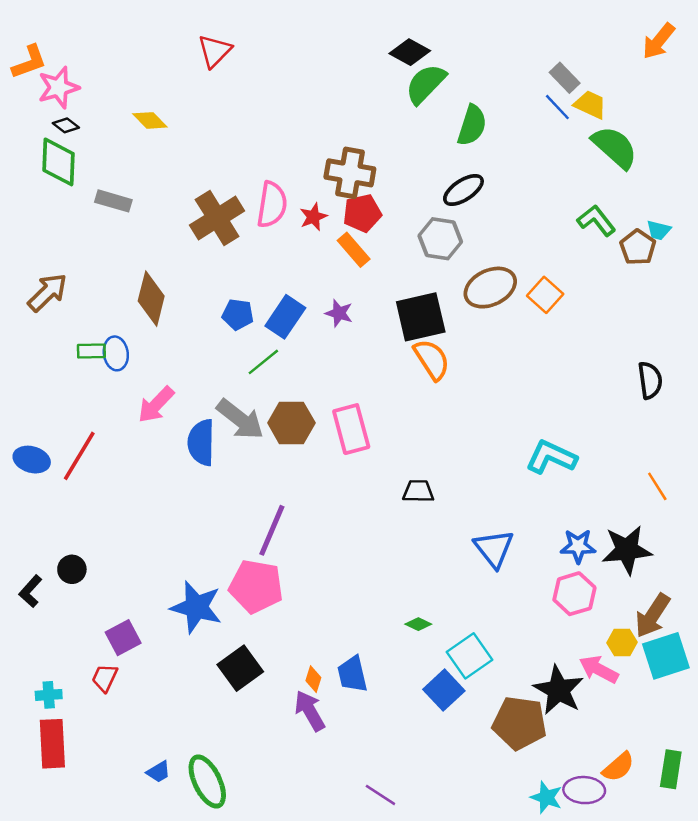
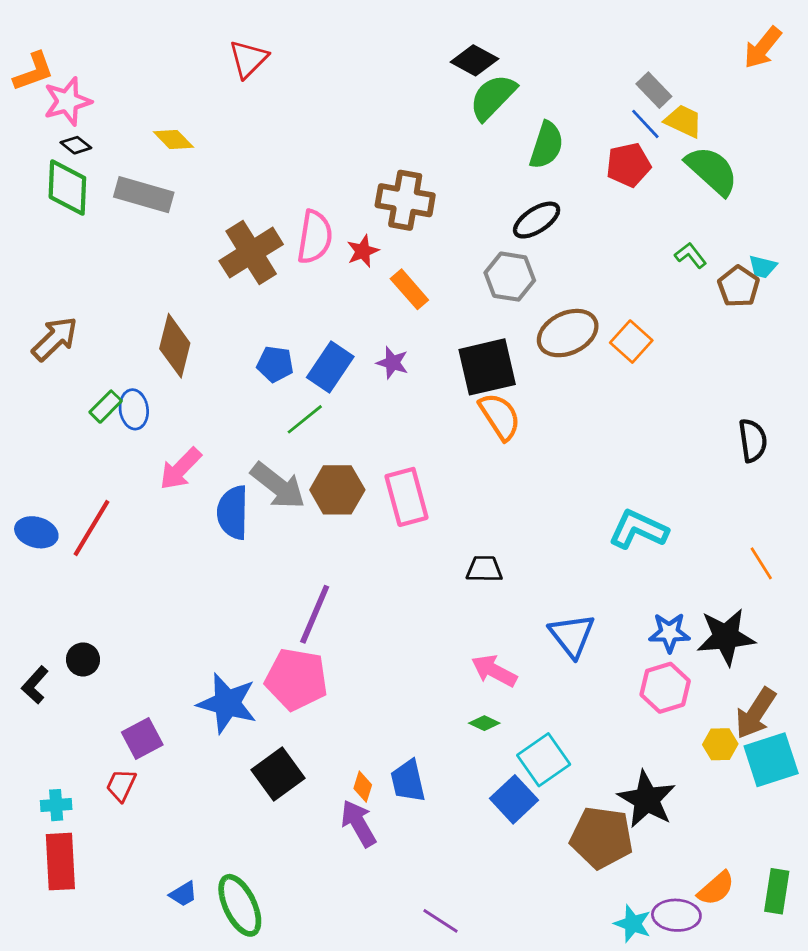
gray rectangle: (113, 201) -> (144, 195), moved, size x1.4
red pentagon: (362, 213) -> (628, 165), moved
green L-shape: (596, 220) -> (691, 255), size x0.7
green rectangle: (91, 351) -> (106, 407), turned -44
pink arrow: (599, 669) -> (494, 671), moved

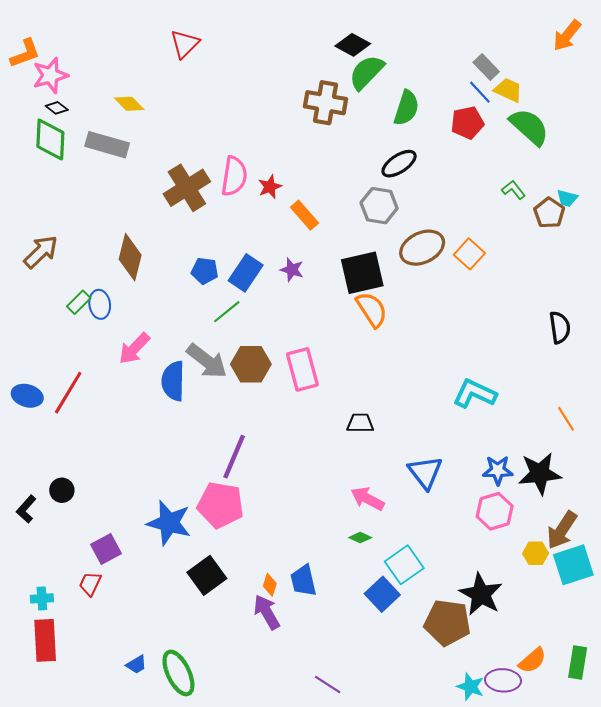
brown cross: (405, 200) -> (326, 103), moved

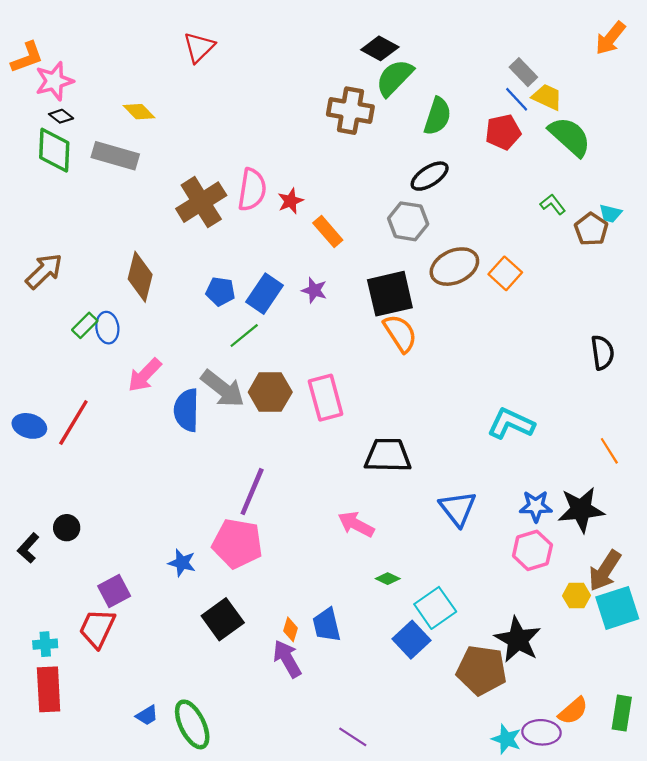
black trapezoid: (360, 423) -> (388, 455), size x1.6
pink arrow: (368, 499) -> (356, 524), moved
blue star: (169, 523) -> (182, 563), size x0.6
red trapezoid: (90, 584) -> (97, 628), size x1.5

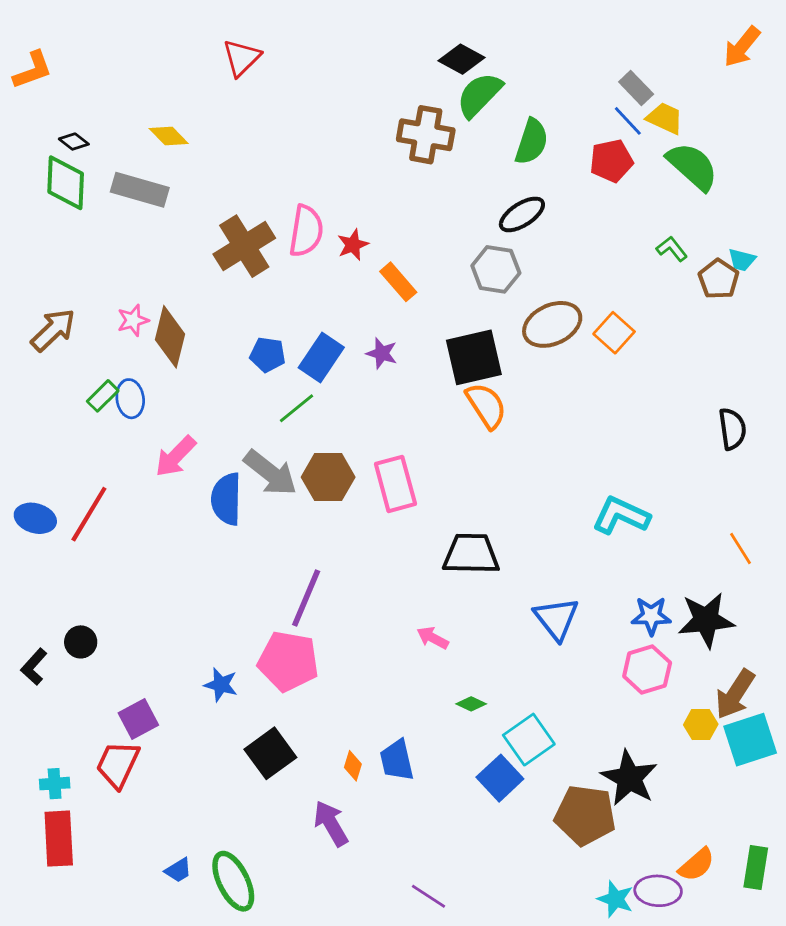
pink star: (54, 81) -> (133, 320), moved, size x0.7
pink arrow: (356, 524) -> (433, 638), size x0.7
purple arrow: (287, 659) -> (331, 823), moved

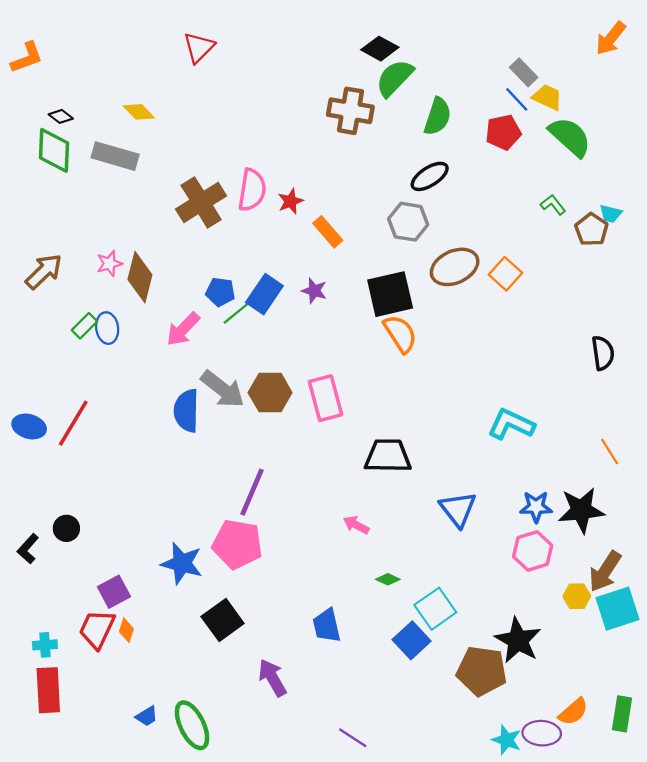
green line: (297, 408) -> (237, 312), moved
pink arrow: (176, 456) -> (183, 329), moved
blue star: (221, 685) -> (182, 563), size x1.5
orange diamond: (353, 766) -> (126, 630), moved

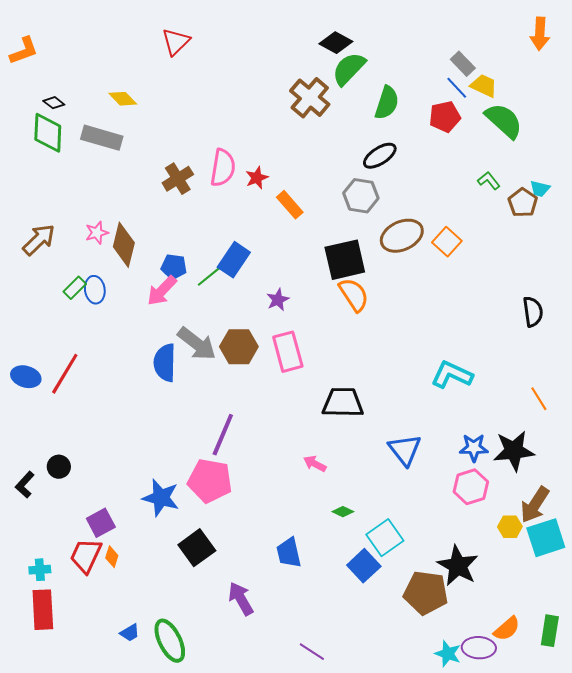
orange arrow: (611, 38) -> (540, 34), turned -36
brown cross: (350, 111) -> (310, 98), turned 30
brown cross: (201, 202) -> (178, 179), size x0.7
purple star: (314, 291) -> (278, 300), moved, turned 30
blue pentagon: (220, 292) -> (174, 267), moved

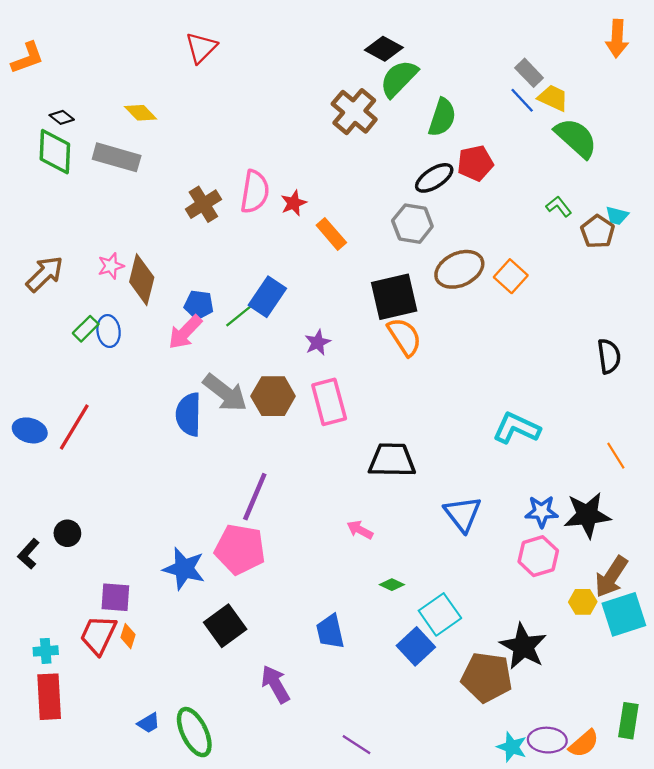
red pentagon: (445, 117) -> (475, 163), moved
purple square: (101, 523) -> (115, 597), turned 32
orange semicircle: (507, 629) -> (584, 744), moved

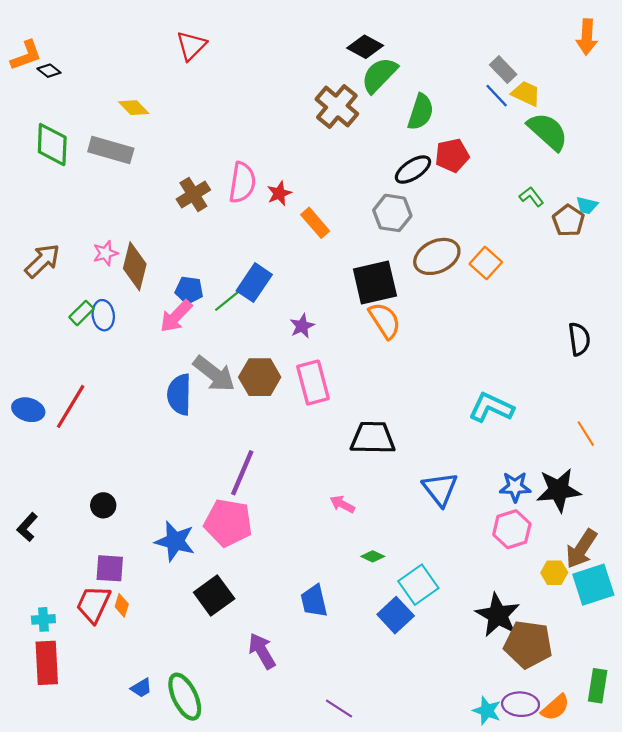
black diamond: (62, 117) -> (49, 71), moved
black circle: (67, 533) -> (103, 505), moved
brown pentagon: (487, 677) -> (528, 644), moved

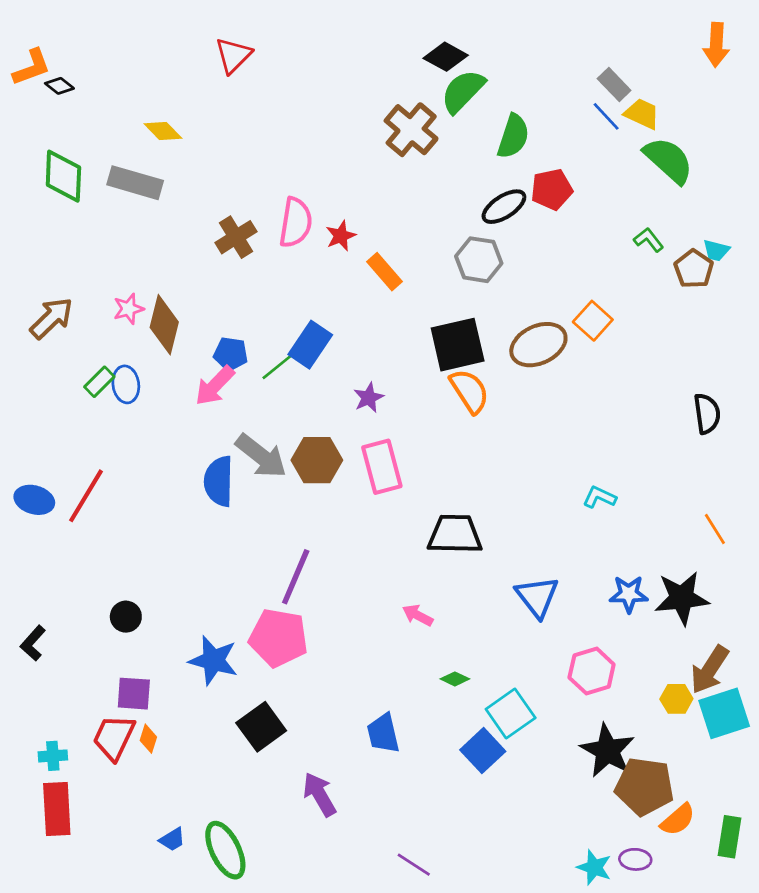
brown ellipse: (437, 256) -> (538, 345), moved
cyan L-shape: (491, 408) -> (599, 497), size x0.6
pink hexagon: (512, 529) -> (592, 671), moved
purple ellipse: (521, 704) -> (635, 859), size x0.7
orange semicircle: (555, 707) -> (678, 820), moved

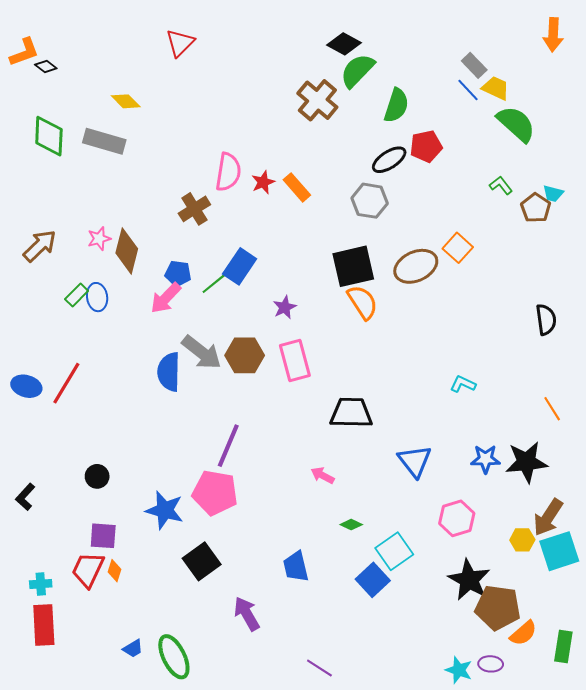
brown cross: (236, 237) -> (194, 209), moved
orange rectangle: (385, 272) -> (297, 187), moved

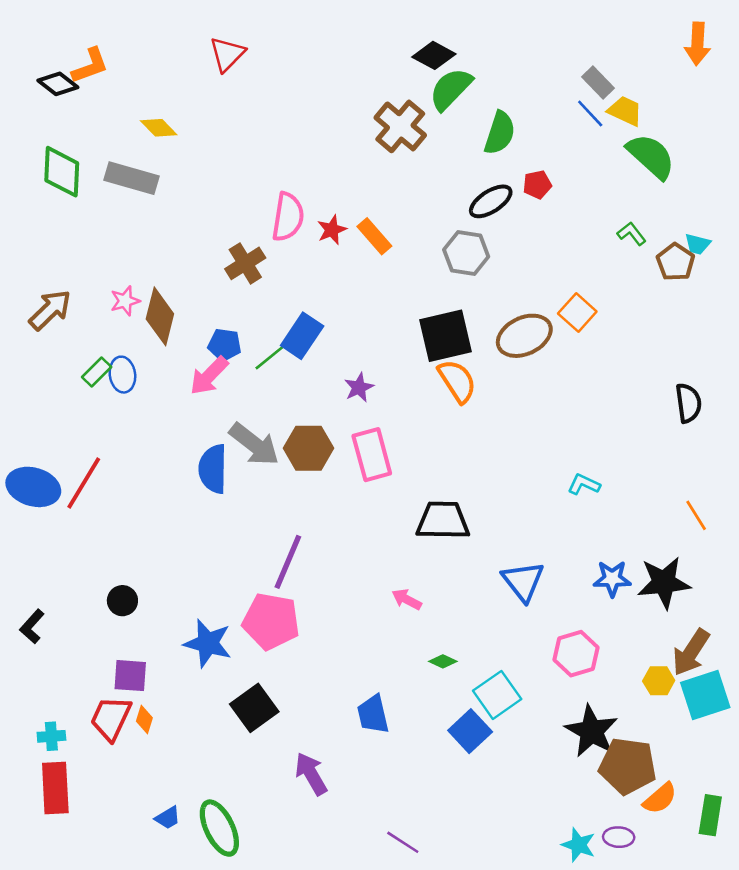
orange L-shape: (24, 52) -> (90, 66), moved
black diamond: (46, 66) -> (58, 84), size x1.4
red pentagon: (426, 146) -> (537, 185), size x0.7
blue ellipse: (26, 386) -> (33, 487), size x1.4

